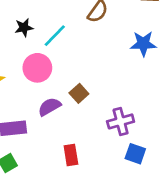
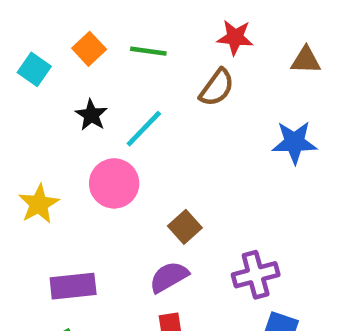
black star: (24, 28) -> (91, 115), turned -30
purple semicircle: (49, 107) -> (169, 277), moved

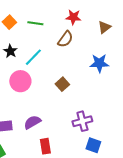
brown triangle: (306, 60) -> (104, 27), turned -40
brown square: (185, 227) -> (62, 84), moved
purple semicircle: (169, 277) -> (32, 122), moved

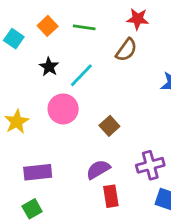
brown square: (62, 84) -> (109, 126), moved
purple semicircle: (32, 122) -> (98, 169), moved
red rectangle: (45, 146) -> (111, 196), moved

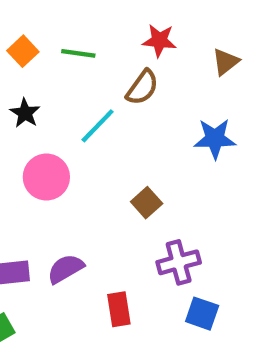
cyan line: (81, 75) -> (98, 126), moved
brown square: (109, 126) -> (147, 203), moved
purple semicircle: (98, 169) -> (66, 269), moved

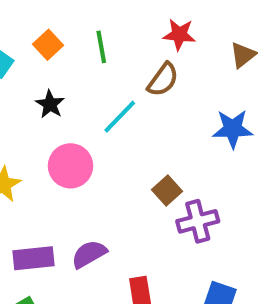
green line: (78, 53) -> (101, 47), turned 72
purple cross: (179, 262) -> (198, 221), moved

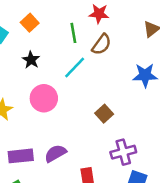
red star: (179, 35) -> (99, 14), moved
green line: (101, 47) -> (73, 33), moved
purple cross: (198, 221) -> (123, 152), moved

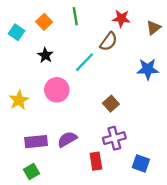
red star: (99, 14) -> (121, 18), moved
green line: (73, 33) -> (75, 16), moved
purple cross: (123, 152) -> (114, 138), moved

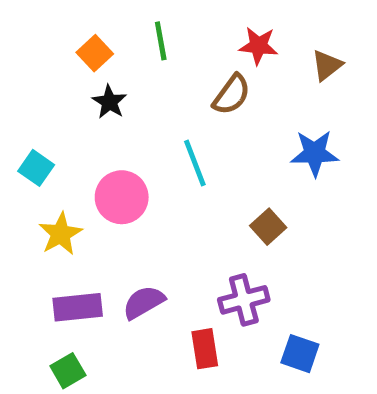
cyan square: (17, 32) -> (36, 168), moved
black star: (45, 55) -> (109, 102), moved
cyan line: (84, 62) -> (195, 163), moved, turned -65
yellow star: (19, 100) -> (61, 234), moved
brown square: (111, 104) -> (268, 227), moved

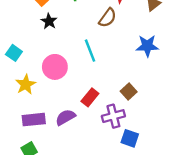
brown square: (268, 227) -> (129, 92), moved
red rectangle: (205, 349) -> (90, 97), moved, turned 48
blue square: (300, 354) -> (130, 138), moved

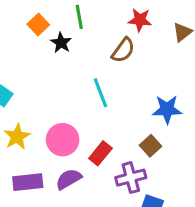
black star: (49, 21) -> (61, 43), moved
blue star: (147, 46) -> (167, 109), moved
pink circle: (55, 67) -> (63, 140), moved

